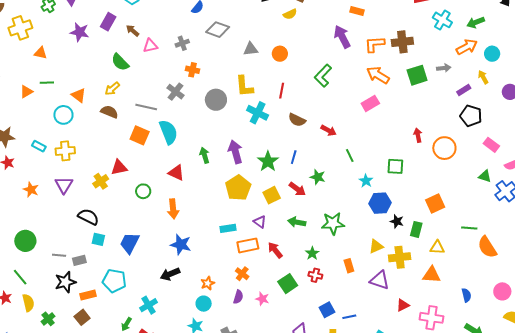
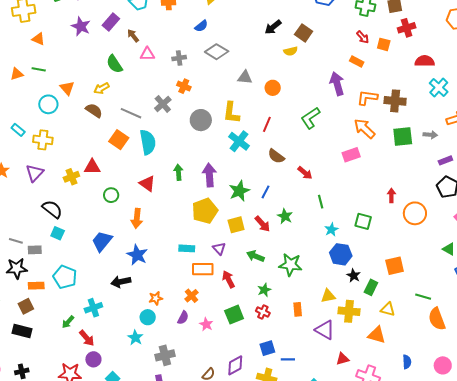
blue trapezoid: (130, 243) -> (102, 241), moved

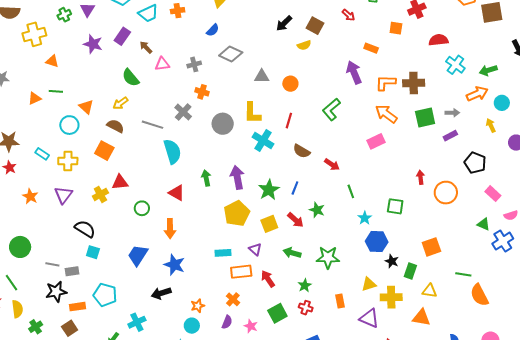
red arrow: (363, 37) -> (348, 15), moved
orange square: (119, 140) -> (104, 151), moved
purple rectangle: (445, 160) -> (450, 136), moved

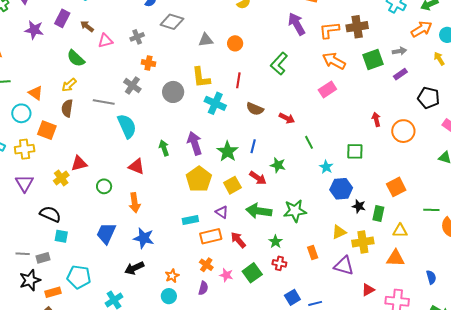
brown semicircle: (115, 126) -> (67, 108), turned -102
orange square: (104, 151) -> (47, 130), moved
green arrow: (292, 253) -> (259, 211), size x1.4
pink star: (251, 326) -> (226, 275), moved

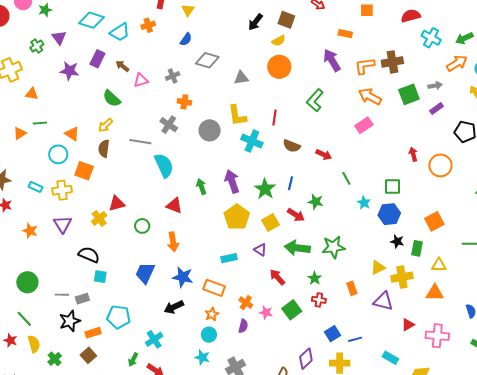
orange circle: (235, 43) -> (279, 67), moved, size x1.5
blue hexagon: (341, 189) -> (389, 214), moved
orange rectangle: (211, 236) -> (214, 288), moved, turned 35

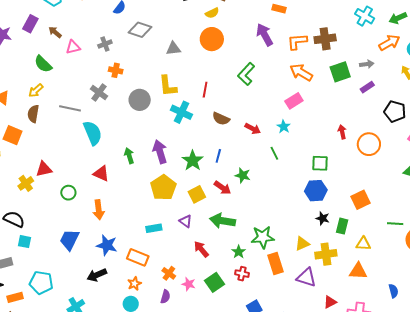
cyan star: (364, 203) -> (284, 127), moved
green star: (333, 247) -> (263, 237), moved
orange rectangle: (352, 288) -> (275, 263), size x1.5

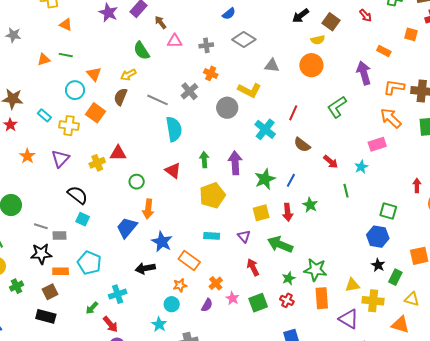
yellow L-shape: (168, 86) -> (249, 90), moved, turned -70
yellow pentagon: (163, 188) -> (212, 195), moved
red arrow: (222, 188) -> (288, 212), turned 36
orange arrow: (99, 210) -> (148, 209), moved

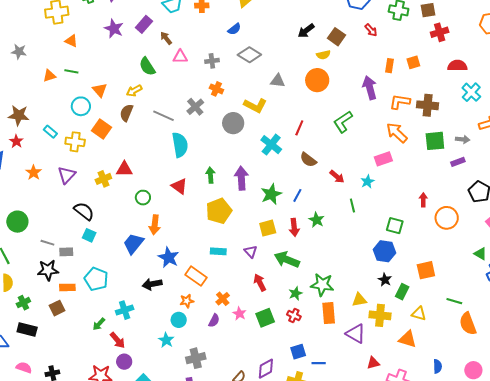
orange square: (411, 34) -> (413, 62), moved, turned -32
orange rectangle: (384, 51) -> (390, 66), turned 72
black rectangle: (46, 316) -> (27, 330), moved

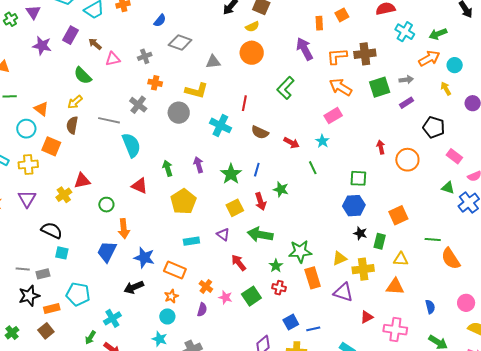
purple arrow: (241, 178) -> (198, 165), size x0.7

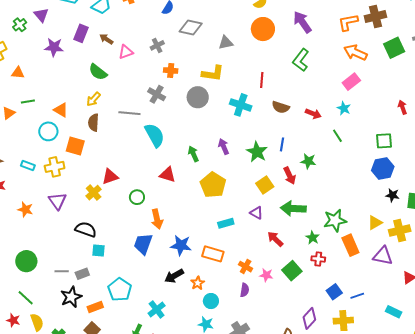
purple arrow: (305, 49) -> (302, 22), moved
cyan pentagon: (78, 294) -> (120, 290), turned 30
orange star: (171, 296) -> (198, 283), moved

